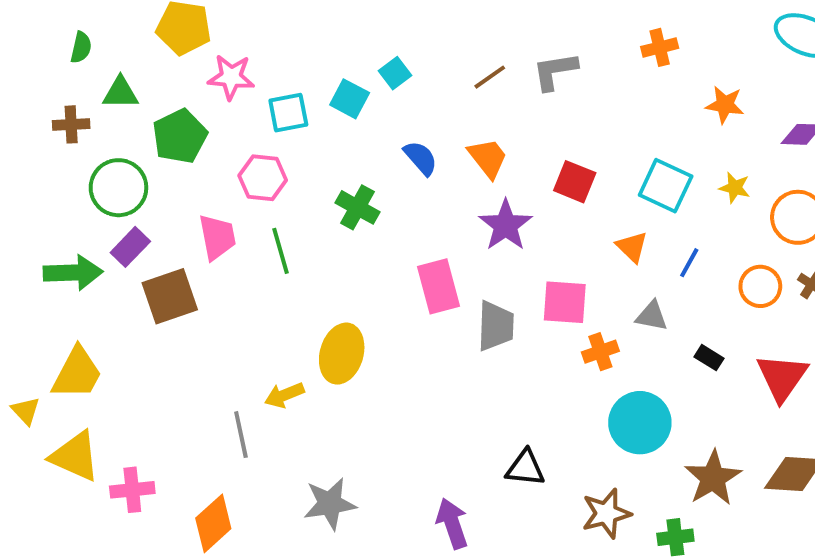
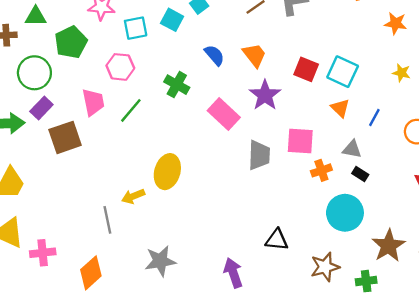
cyan square: (666, 186) -> (343, 72), moved
green line: (280, 251) -> (131, 110), turned 56
pink rectangle: (438, 286) -> (224, 114), moved, turned -32
black rectangle: (709, 358) -> (360, 174), moved

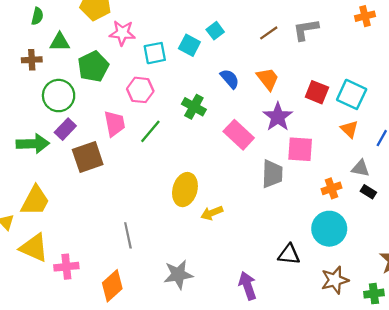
pink square: (300, 141) -> (300, 149), moved
yellow arrow: (133, 196) -> (212, 213), moved
cyan circle: (345, 213) -> (329, 229), moved

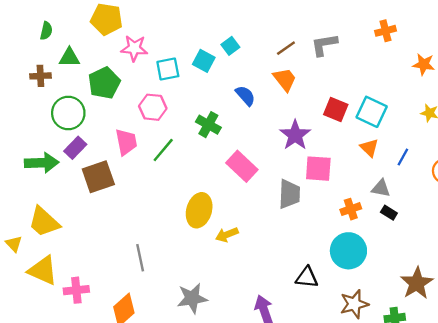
orange trapezoid: (268, 79) -> (285, 79), moved
pink rectangle: (239, 135) -> (242, 166), moved
yellow trapezoid: (35, 201) -> (44, 222), turned 104

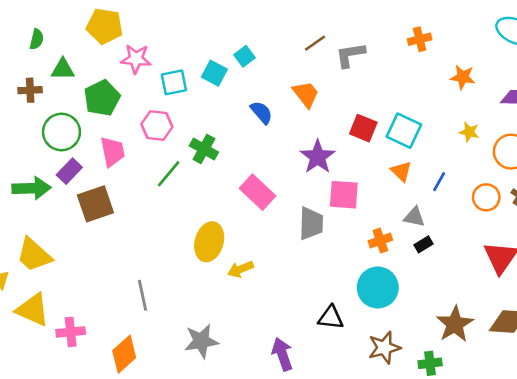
brown line: (286, 48) -> (315, 43), moved
green cross: (208, 125) -> (204, 149), moved
pink trapezoid: (126, 142) -> (112, 152), moved
black rectangle: (389, 213) -> (423, 244), turned -63

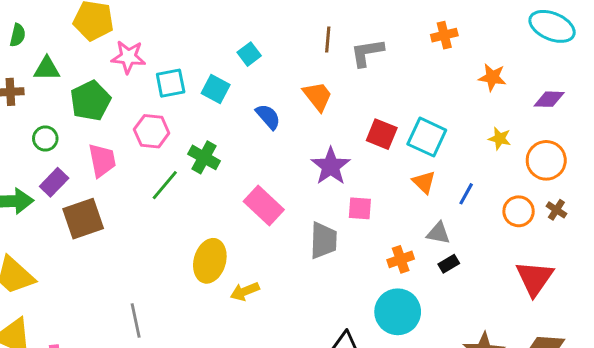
brown line: (315, 43) -> (328, 39), turned -50
cyan square: (214, 73) -> (216, 89), moved
green circle: (61, 132) -> (45, 139), size x0.6
pink square: (344, 195) -> (360, 208), size x0.7

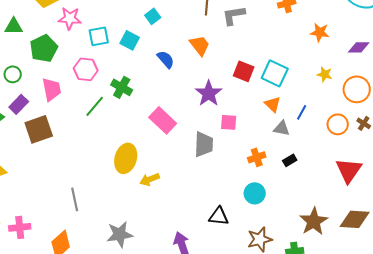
gray triangle: (438, 233) -> (282, 128), moved
cyan circle: (398, 312) -> (255, 193), size x0.7

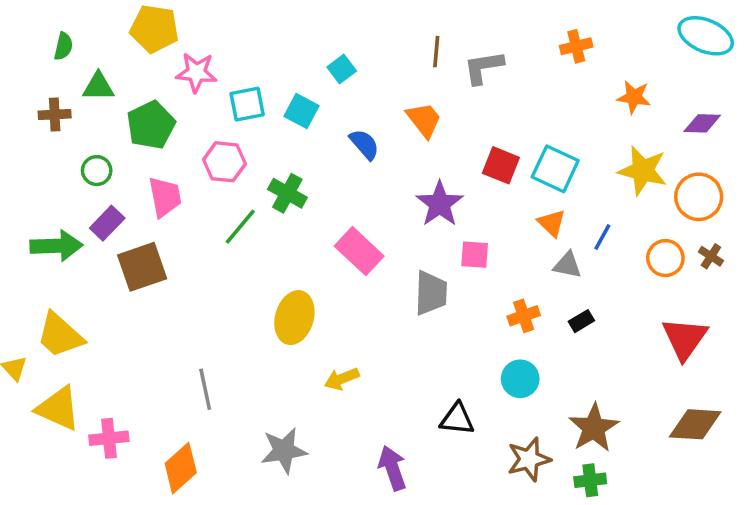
yellow star: (325, 74) -> (643, 171), size x1.8
yellow arrow: (150, 179) -> (342, 379), moved
brown star: (314, 221) -> (594, 428), moved

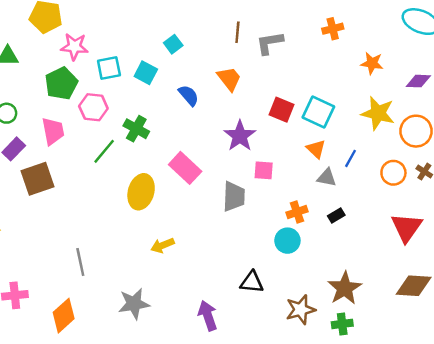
green pentagon: (151, 125) -> (61, 83), moved
yellow ellipse: (294, 318) -> (141, 192), moved
yellow arrow: (342, 379) -> (162, 245), moved
cyan circle: (520, 379) -> (287, 241), moved

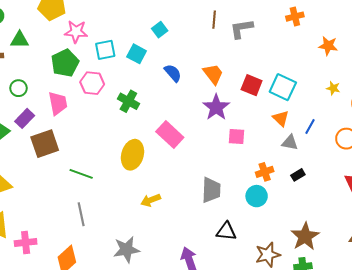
orange trapezoid: (229, 79) -> (213, 74), moved
yellow star: (378, 113) -> (333, 88), size x0.5
green line: (104, 151) -> (81, 174), moved, turned 70
gray trapezoid: (234, 197) -> (211, 190), moved

